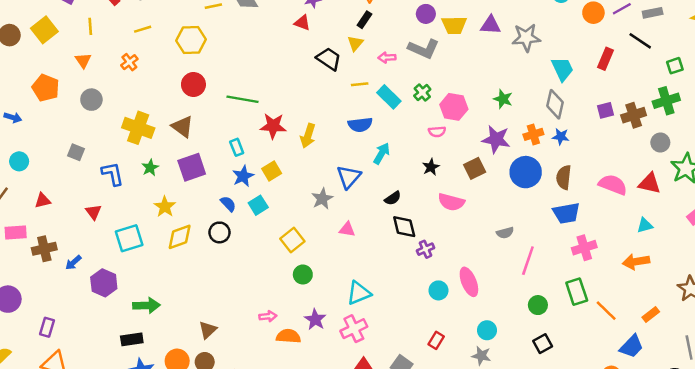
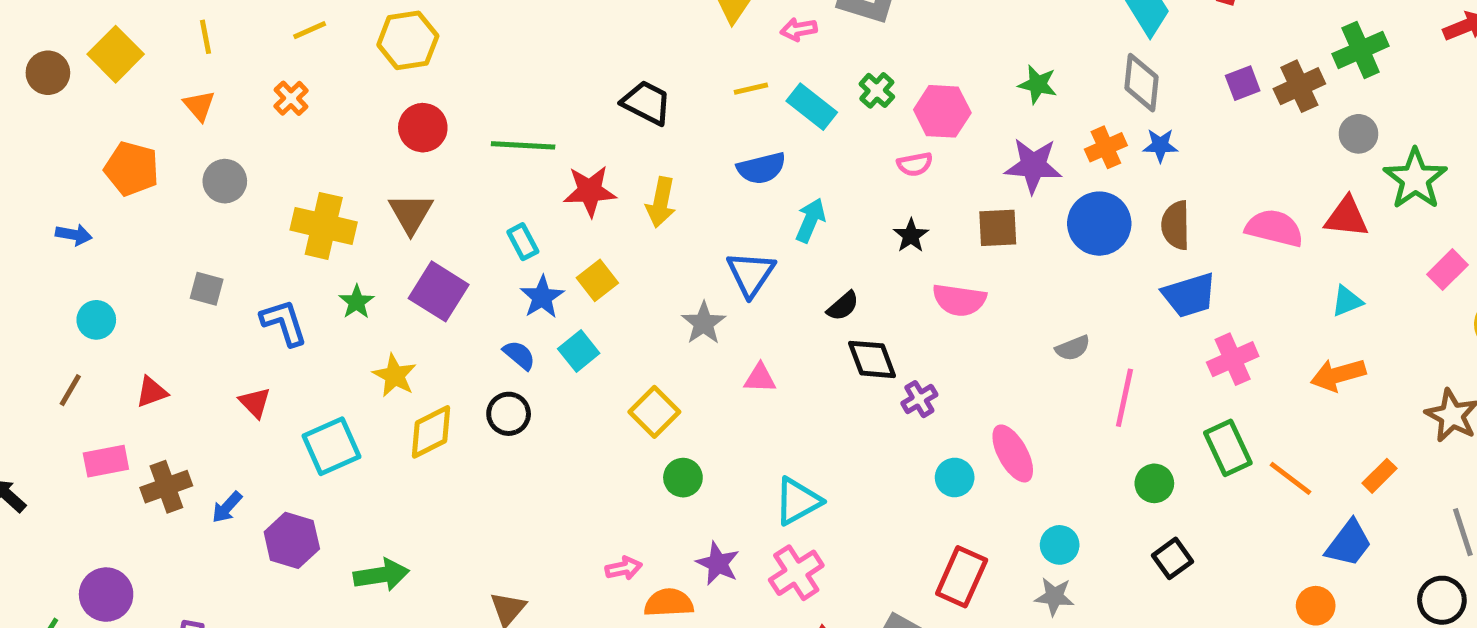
black trapezoid: (329, 59) -> (646, 103), moved
brown triangle: (182, 127) -> (411, 213), turned 30
purple square: (192, 167) -> (439, 291), turned -32
brown square: (475, 168) -> (998, 228), turned 30
red rectangle: (436, 340) -> (962, 577), size x1.6

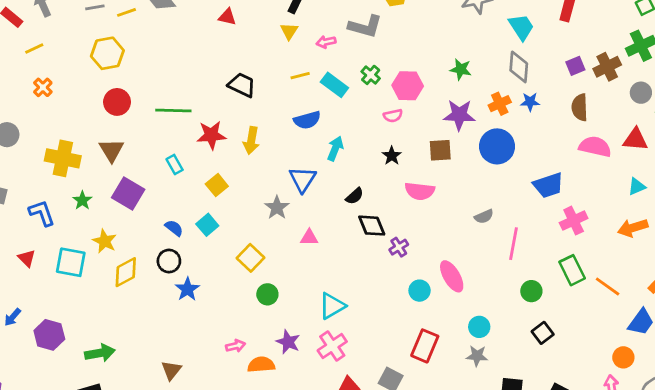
yellow line: (310, 30) -> (34, 48), moved
brown semicircle: (1176, 225) -> (580, 107), moved
blue star: (542, 297) -> (187, 289), moved
cyan square: (331, 446) -> (71, 262), moved, turned 36

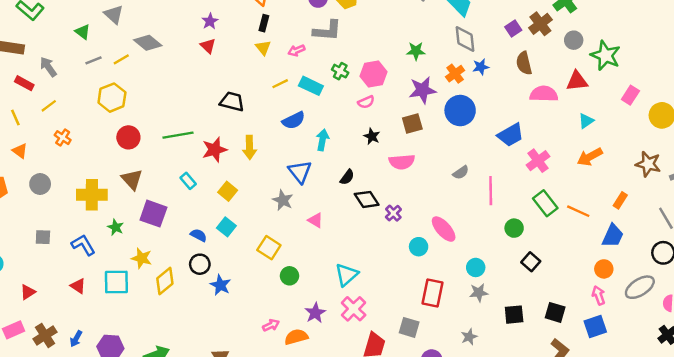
red triangle: (227, 17) -> (208, 46), turned 42
pink triangle: (309, 238) -> (315, 220), turned 42
purple star: (288, 342) -> (315, 313), turned 30

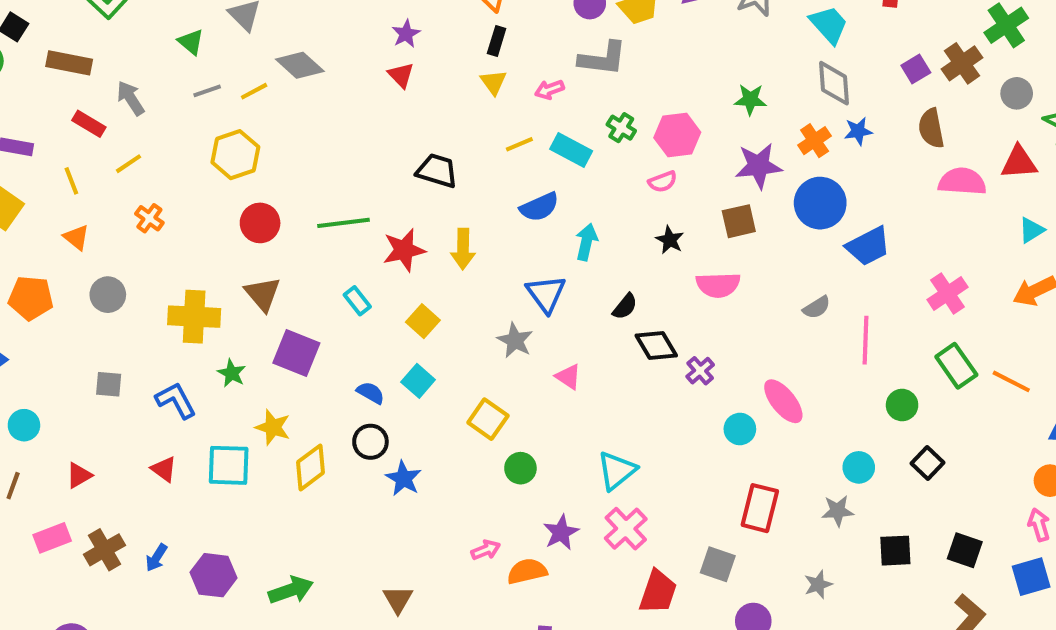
blue trapezoid: (511, 135) -> (868, 246), moved
cyan circle: (476, 267) -> (859, 467), moved

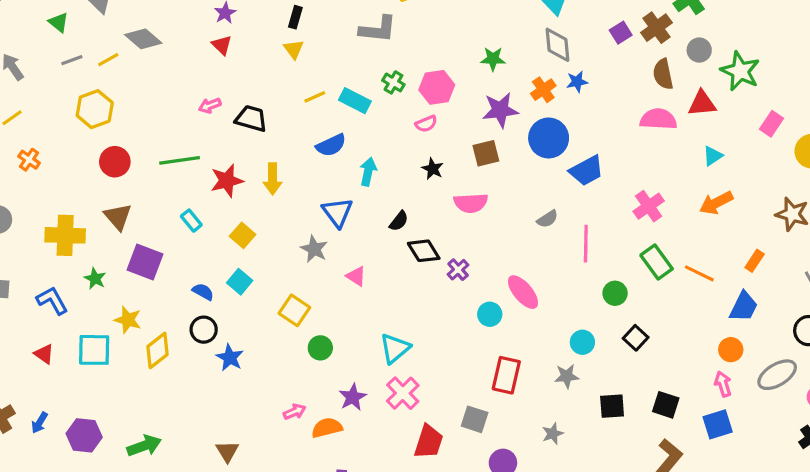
pink arrow: (549, 90) -> (210, 105), moved
brown semicircle: (931, 128) -> (663, 74), moved

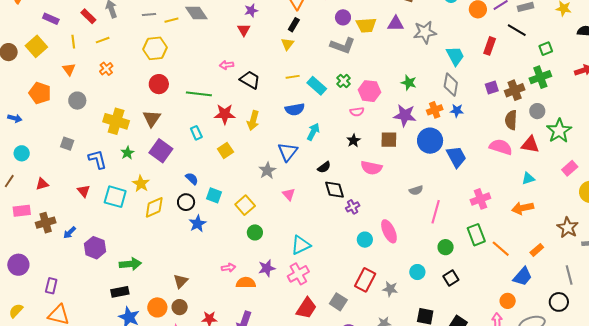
blue trapezoid: (586, 171) -> (456, 157), moved, turned -105
cyan square: (240, 282) -> (214, 195), moved, turned -35
gray star: (567, 376) -> (390, 289), moved

